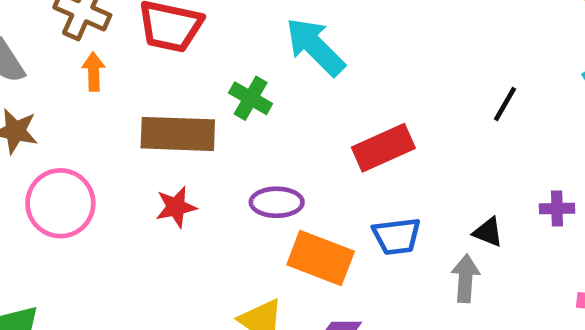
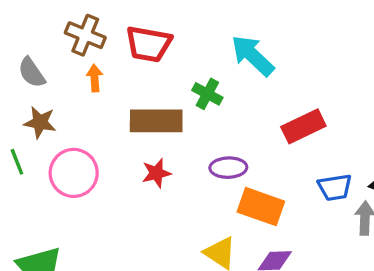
blue trapezoid: (397, 236) -> (335, 187), moved

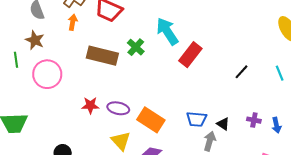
red rectangle: (303, 126) -> (190, 55), moved, turned -40
purple ellipse: (228, 168) -> (118, 108), moved
red star: (156, 173) -> (90, 105), moved

